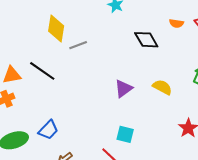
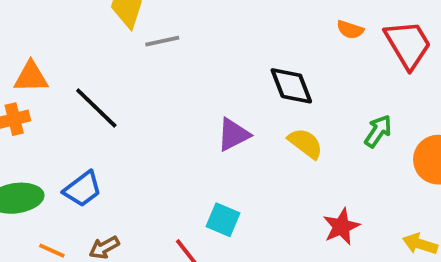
black diamond: (146, 40) -> (291, 86), moved
black line: (42, 71) -> (96, 108), moved

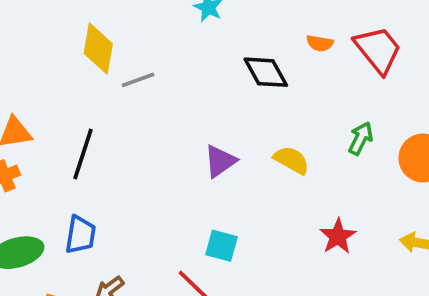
black diamond: (291, 86) -> (266, 72), moved
black line: (96, 108) -> (83, 154), turned 72
blue trapezoid: (83, 189) -> (80, 235), turned -36

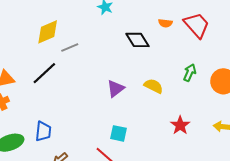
yellow diamond: (98, 49) -> (48, 32), turned 60
black line: (83, 154) -> (44, 73), moved, turned 32

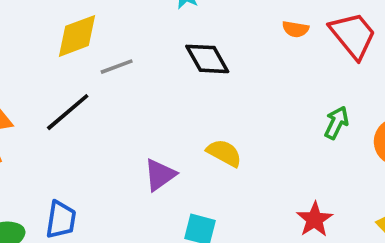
black diamond: (137, 40) -> (207, 59), moved
yellow semicircle: (153, 86) -> (224, 153), moved
purple triangle: (116, 89) -> (160, 175), moved

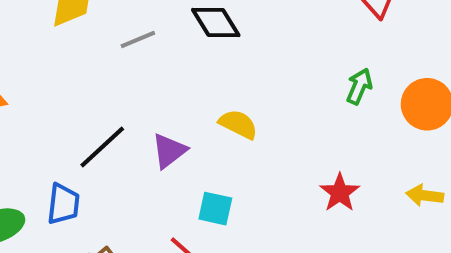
gray line: (117, 67) -> (138, 40), moved
black line: (68, 112) -> (102, 147), moved

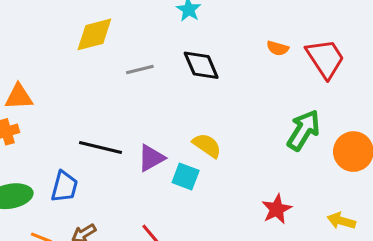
green arrow: (359, 86) -> (304, 130), size x1.5
black line: (102, 147) -> (100, 147), turned 48
cyan square: (215, 209) -> (186, 176), moved

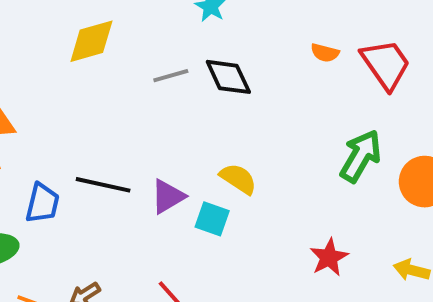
gray line: (140, 70) -> (171, 76), moved
blue trapezoid: (64, 187) -> (42, 203), moved

